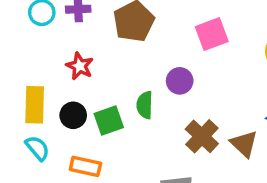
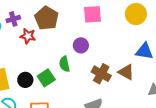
pink square: (212, 34) -> (92, 14), turned 30
red star: (80, 66) -> (28, 36), moved

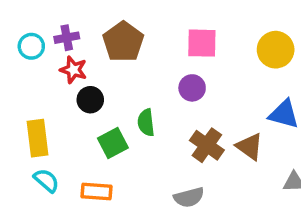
red star: (28, 36) -> (73, 70), moved
purple circle: (81, 45) -> (192, 88), moved
black circle: (25, 80) -> (90, 100), moved

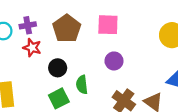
pink square: (202, 43) -> (108, 25), moved
black circle: (90, 100) -> (58, 68), moved

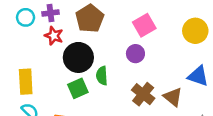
pink square: (108, 25) -> (144, 25), moved, turned -35
black circle: (58, 68) -> (78, 57), size x1.6

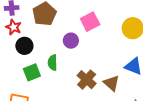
purple circle: (135, 54) -> (71, 41), moved
black circle: (78, 57) -> (24, 46), moved, size x0.7

